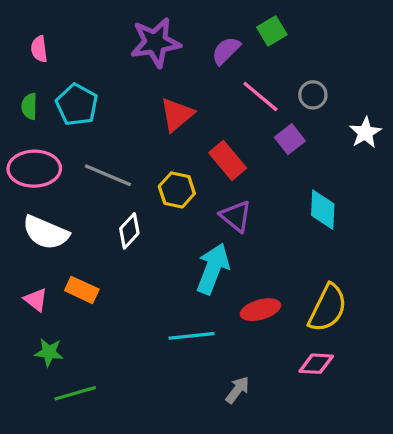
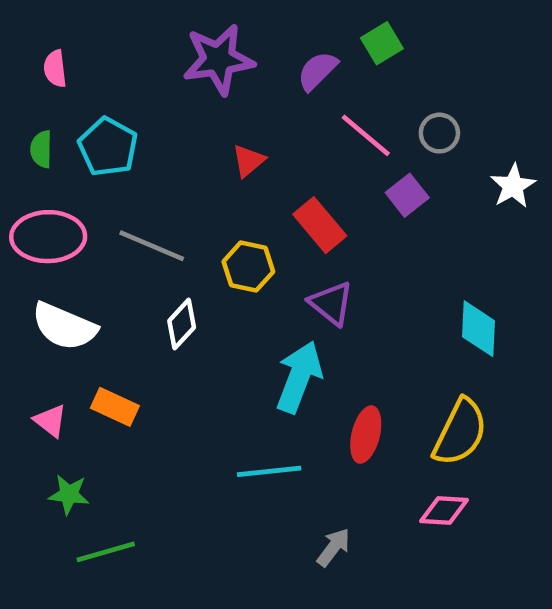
red triangle: (177, 115) -> (248, 161), size x0.7
cyan diamond: (323, 210) -> (479, 329), moved
red ellipse: (260, 310) -> (366, 435), turned -60

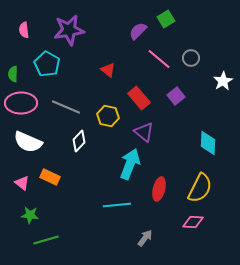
purple star: (218, 59) -> (69, 30), moved
green semicircle: (41, 149) -> (13, 74), moved
red triangle: (248, 161) -> (108, 70), turned -42
purple square: (407, 195) -> (176, 96), moved

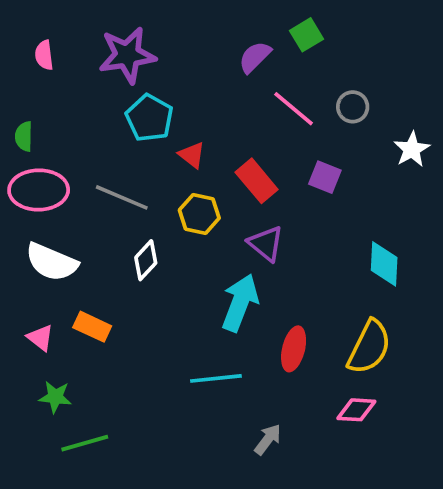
cyan pentagon: (47, 64) -> (149, 118), moved
red triangle: (108, 70) -> (192, 155), moved
purple square: (176, 96) -> (325, 177), turned -30

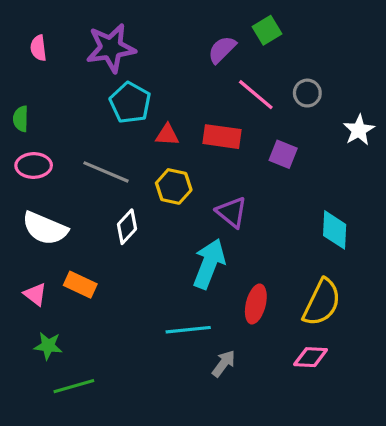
red triangle: (192, 155) -> (167, 135), turned -35
red rectangle: (257, 181) -> (222, 137), moved, turned -42
pink ellipse: (39, 190) -> (34, 166), size x0.7
gray arrow: (268, 439) -> (224, 364), moved

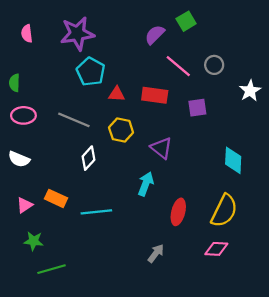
purple square: (283, 154) -> (197, 108), turned -30
white semicircle: (45, 228) -> (19, 159), moved, size x0.7
cyan arrow: (209, 264) -> (146, 184), size x0.7
pink triangle: (35, 294) -> (25, 205), turned 48
cyan line: (188, 330) -> (96, 212), moved

